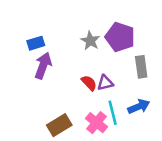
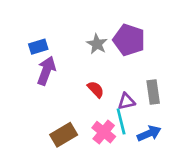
gray rectangle: (141, 67) -> (153, 92), moved
purple triangle: (105, 83) -> (126, 101), moved
blue arrow: (139, 106) -> (149, 133), moved

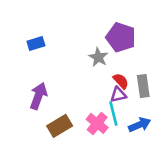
gray star: (97, 44) -> (98, 57), moved
purple arrow: (46, 71) -> (38, 96), moved
red semicircle: (96, 89) -> (121, 81), moved

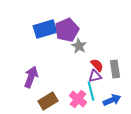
purple pentagon: (121, 37) -> (67, 30), moved, turned 30
blue rectangle: (36, 44) -> (45, 29), moved, size x1.6

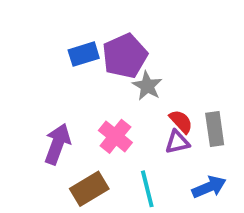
blue rectangle: (45, 29) -> (84, 54), size x0.7
cyan line: (91, 91) -> (147, 189), moved
pink cross: (78, 99) -> (115, 136), moved

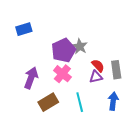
blue rectangle: (84, 54) -> (24, 29), moved
purple pentagon: (125, 56) -> (63, 50), moved
blue arrow: (209, 187) -> (113, 101), turned -60

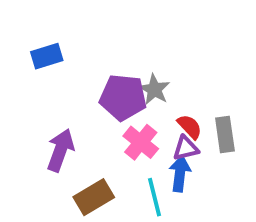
purple pentagon: (63, 50) -> (123, 97), turned 30
pink cross: (62, 74) -> (141, 142), moved
blue arrow: (113, 101) -> (180, 174), moved

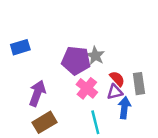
blue rectangle: (47, 56) -> (20, 47), moved
blue arrow: (180, 174) -> (124, 108), moved
brown rectangle: (94, 197) -> (44, 122), moved

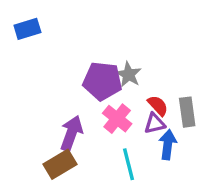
blue rectangle: (20, 47) -> (27, 29), moved
purple arrow: (37, 93) -> (71, 133), moved

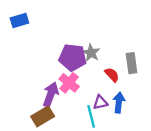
gray rectangle: (187, 112) -> (132, 63), moved
pink cross: (117, 119) -> (69, 83), moved
purple triangle: (155, 123) -> (100, 102), moved

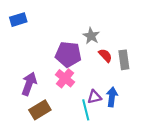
gray star: (91, 53) -> (91, 36), moved
red semicircle: (112, 75) -> (105, 55), moved
purple arrow: (51, 94) -> (29, 84), moved

